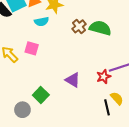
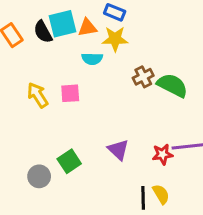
pink square: (32, 48) -> (70, 93), turned -32
yellow semicircle: (117, 98) -> (161, 194), moved
black line: (107, 107) -> (143, 198), moved

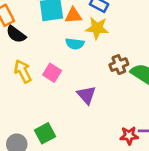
black semicircle: (43, 32) -> (16, 34), moved, turned -30
pink square: (70, 93) -> (52, 73), turned 30
purple triangle: (118, 150) -> (86, 95), moved

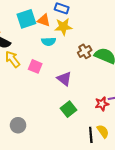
orange triangle: (73, 15) -> (44, 20), turned 32
yellow arrow: (23, 71) -> (13, 59), moved
green square: (45, 133) -> (68, 109), moved

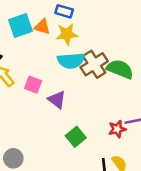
cyan semicircle: (49, 42) -> (71, 61), moved, size x1.5
brown cross: (85, 51) -> (94, 64), size x1.5
purple triangle: (64, 79) -> (57, 100), moved

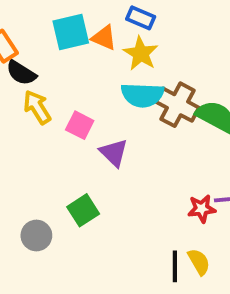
yellow star: (67, 34) -> (141, 53), turned 30
brown cross: (94, 64) -> (177, 105), turned -36
green square: (76, 137) -> (83, 210), moved

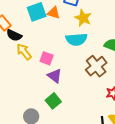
yellow star: (141, 53) -> (83, 18), moved
brown cross: (177, 105) -> (96, 66), moved, turned 30
purple triangle: (114, 153) -> (55, 76), moved

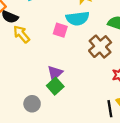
pink square: (47, 58) -> (60, 30), moved
purple triangle: (55, 76) -> (55, 73), moved, turned 42

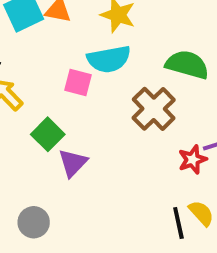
green square: (55, 86) -> (48, 134), moved

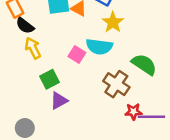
brown cross: (154, 109) -> (116, 84), turned -30
red star: (193, 160) -> (133, 112), moved

